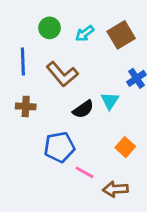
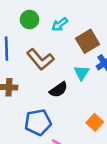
brown square: (121, 35) -> (88, 41), moved
cyan triangle: (110, 101) -> (82, 73), moved

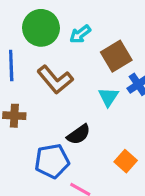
green circle: (29, 20) -> (41, 28), size x1.5
black semicircle: (59, 90) -> (79, 134), moved

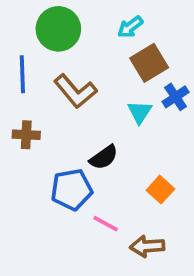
cyan arrow: (80, 34) -> (130, 27), moved

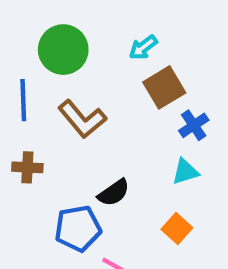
cyan triangle: (140, 112) -> (185, 172), moved, turned 40

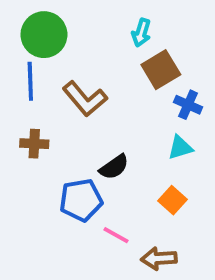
cyan arrow: (143, 47) -> (141, 33), turned -36
green circle: (63, 50) -> (44, 35), moved
blue cross: (194, 125) -> (188, 105), turned -32

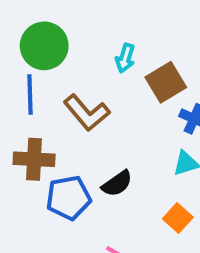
cyan arrow: (141, 33) -> (125, 58), moved
brown cross: (34, 144) -> (34, 159), size x1.4
blue pentagon: (81, 200) -> (68, 198), moved

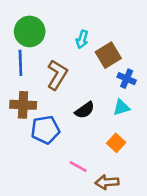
brown L-shape: (87, 113) -> (57, 75), turned -108
black semicircle: (117, 184) -> (85, 110), moved

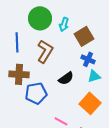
green circle: (30, 31) -> (40, 18), moved
blue cross: (127, 79) -> (88, 59), moved
orange square: (116, 143) -> (90, 103), size x1.5

